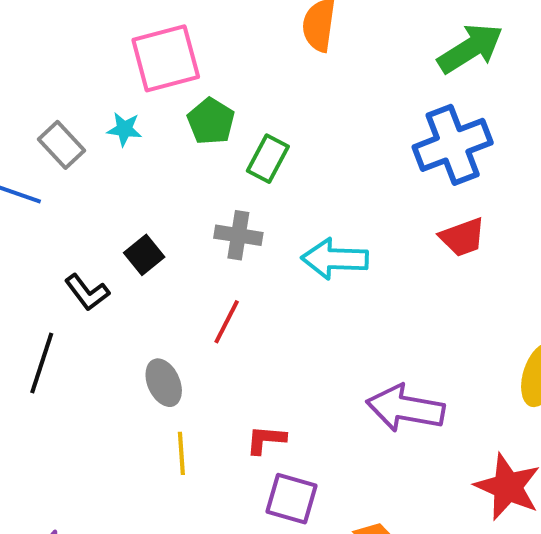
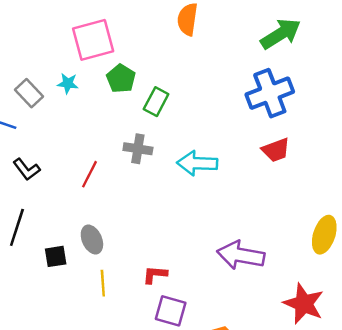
black square: (144, 255) -> (56, 256), moved, turned 30
black L-shape: (87, 292) -> (27, 169), moved
red line: (227, 322) -> (90, 174), moved

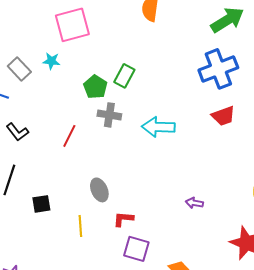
green pentagon: (121, 79) -> (95, 87), moved
gray ellipse: (92, 240) -> (99, 190), moved
purple arrow: (241, 255) -> (194, 203), size x0.5

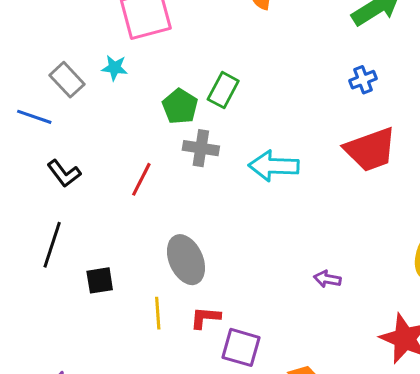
blue cross: (218, 69) -> (363, 80), size x0.5
red trapezoid: (223, 116) -> (370, 150), size x1.5
gray ellipse: (99, 190) -> (186, 260), size x1.4
red L-shape: (123, 219) -> (205, 318), moved

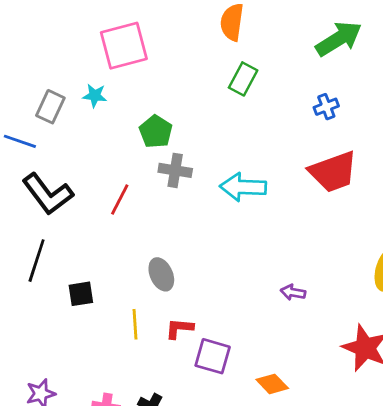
gray rectangle: (67, 80) -> (50, 107), turned 68
green rectangle: (223, 90) -> (243, 79), moved
black L-shape: (64, 173) -> (48, 194), size x1.6
gray ellipse: (186, 260) -> (161, 274), size x0.7

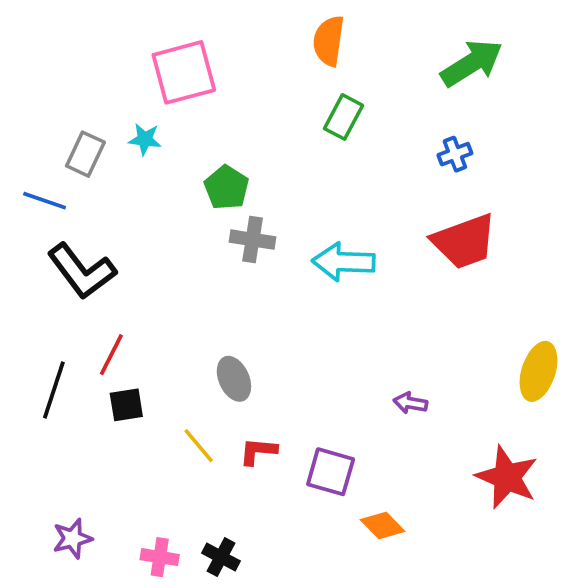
red line: (120, 200) -> (111, 355), moved
black line: (37, 261) -> (54, 390), moved
yellow line: (135, 324) -> (199, 446), turned -36
purple square: (213, 356) -> (331, 472), moved

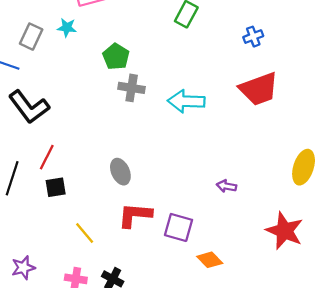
yellow line: (199, 446) -> (85, 233), moved
red L-shape: (258, 451) -> (135, 215), size x1.5

